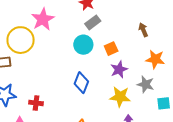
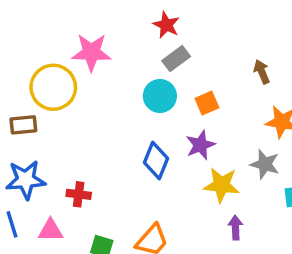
pink star: (43, 19) -> (91, 52), turned 30
purple star: (119, 69) -> (200, 145), moved

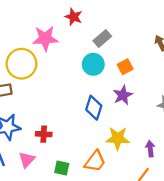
red star: (166, 25) -> (73, 17), moved
yellow star: (221, 185) -> (118, 138), moved
pink triangle: (51, 230) -> (27, 160), turned -42

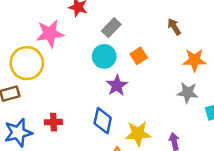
purple star: (123, 95) -> (117, 85), moved
blue diamond: (94, 108) -> (103, 121), moved
red cross: (44, 134) -> (53, 122), moved

